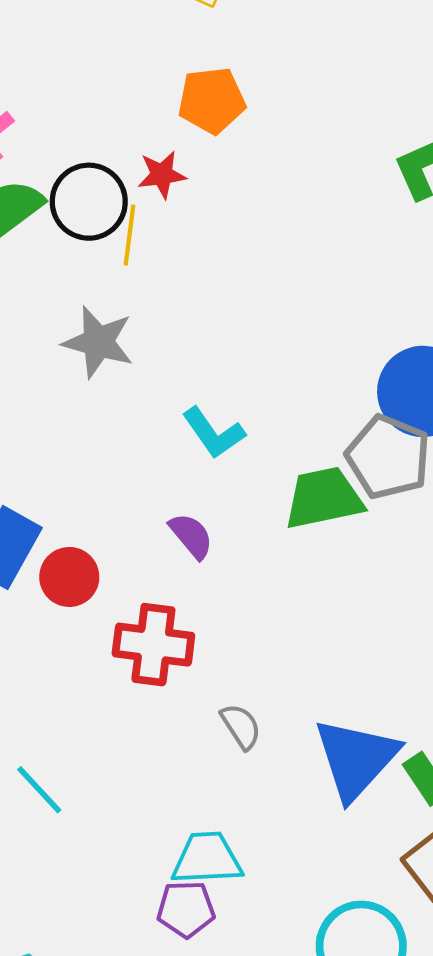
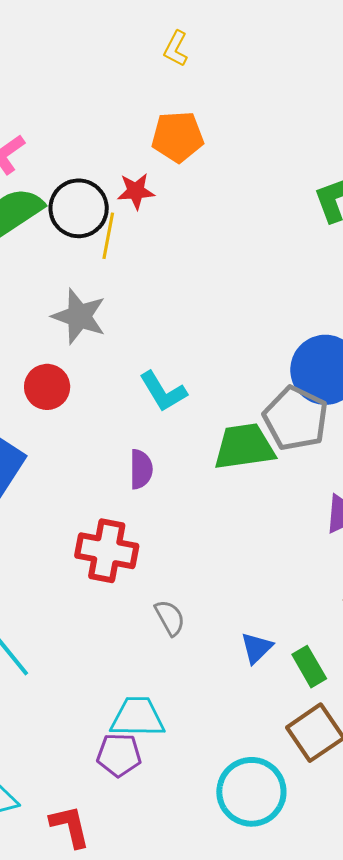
purple semicircle: (191, 536) -> (141, 469), turned 36
red circle: (69, 577) -> (47, 387), moved
blue triangle: (356, 759) -> (256, 648), size x0.5

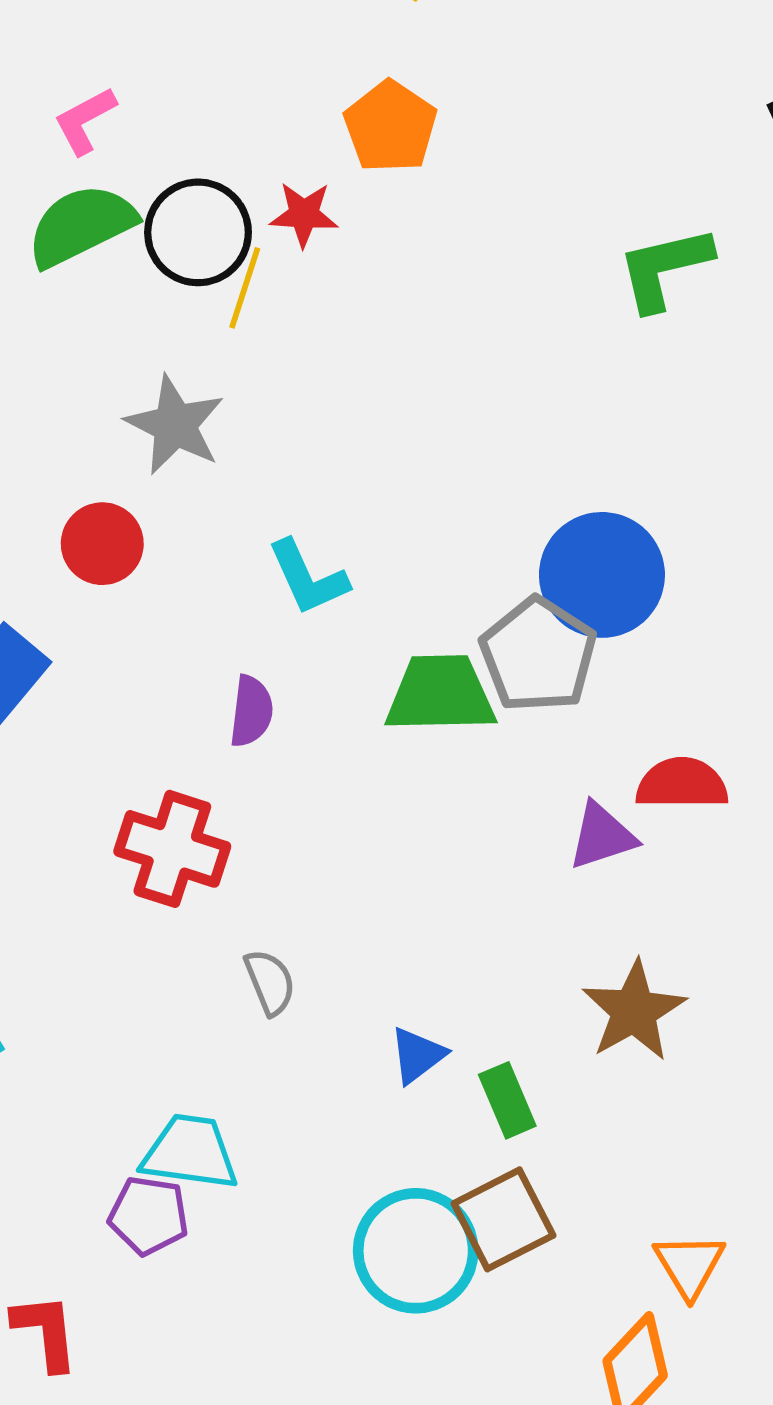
orange pentagon: (178, 137) -> (390, 127), turned 30
cyan circle: (251, 792) -> (416, 1251), moved

